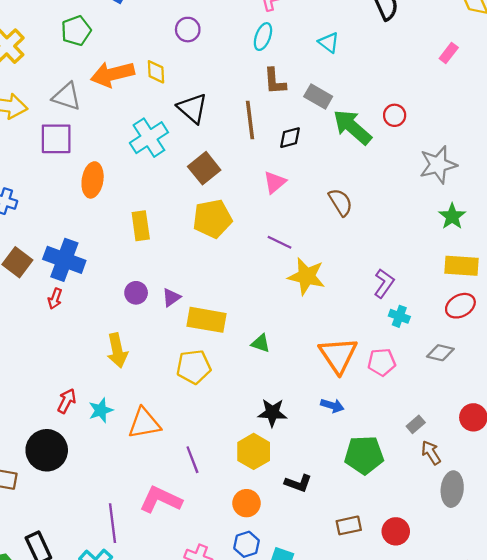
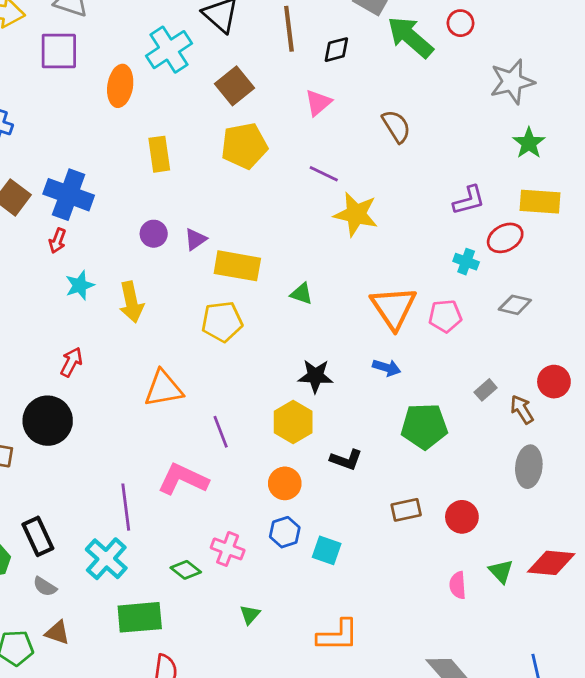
orange ellipse: (93, 180) -> (120, 86), moved
purple L-shape: (384, 283) -> (469, 200), moved, turned 40
red ellipse: (460, 306) -> (505, 238), moved
cyan star: (101, 410) -> (80, 285), moved
brown arrow: (431, 453) -> (522, 409), moved

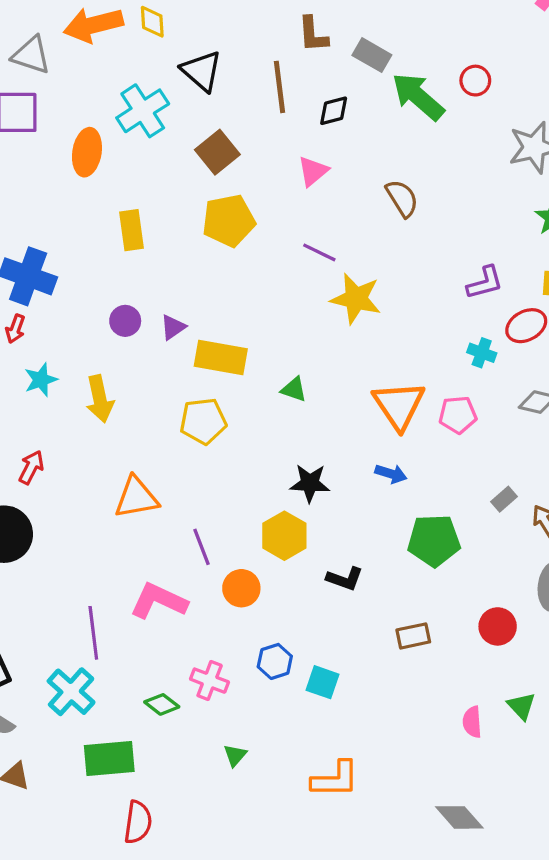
orange circle: (285, 483) -> (241, 588), moved
red circle: (462, 517) -> (498, 626), moved

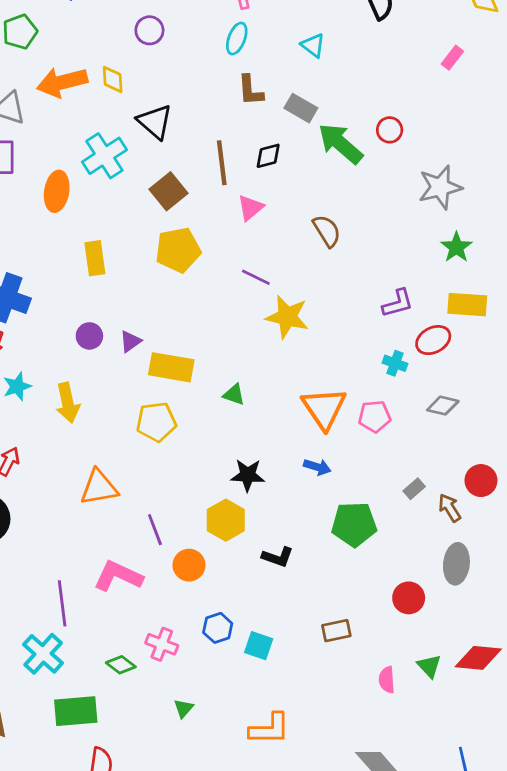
brown line: (280, 87) -> (222, 163), moved
brown rectangle: (413, 636) -> (336, 631), moved

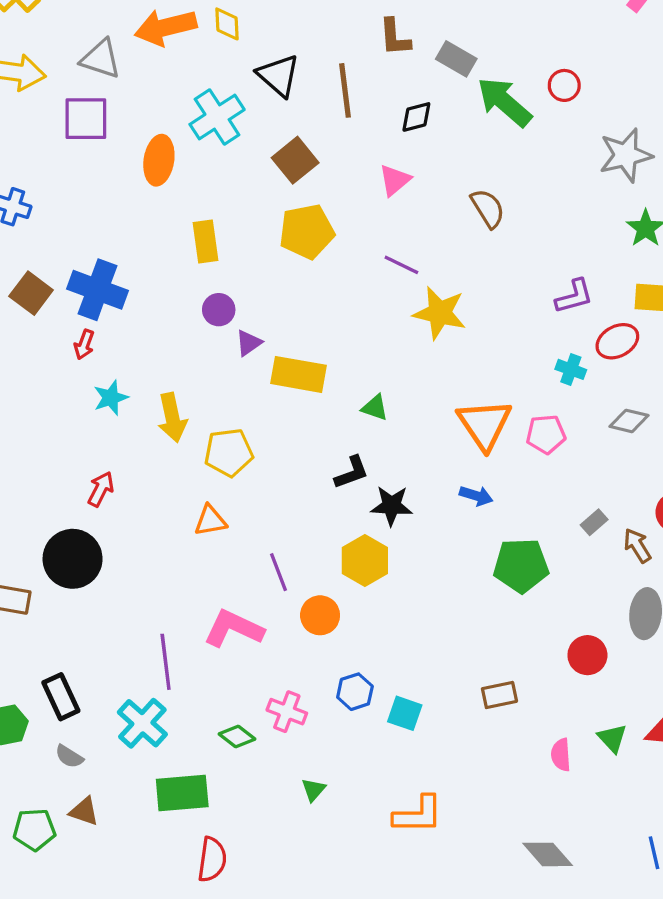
brown line: (222, 163) -> (345, 90), moved
purple circle: (89, 336) -> (219, 310), moved
yellow pentagon: (156, 422) -> (229, 453), moved
orange triangle: (99, 487) -> (210, 521), size x0.7
black L-shape: (278, 557) -> (352, 472), moved, turned -40

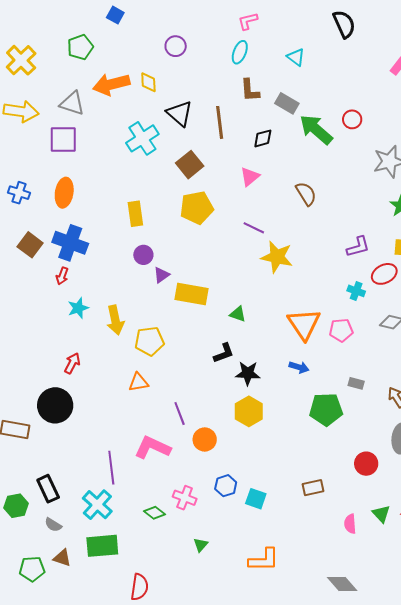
orange ellipse: (159, 160) -> (64, 193), moved
gray rectangle: (594, 522) -> (356, 383), moved, turned 56
yellow hexagon: (365, 560) -> (249, 411), moved
green rectangle: (182, 793) -> (102, 546), moved

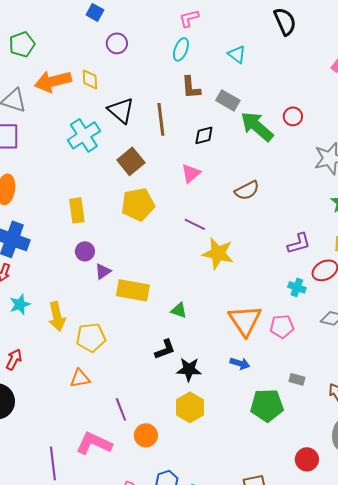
blue square: (115, 15) -> (95, 12), moved
brown semicircle: (306, 194) -> (247, 190), turned 95

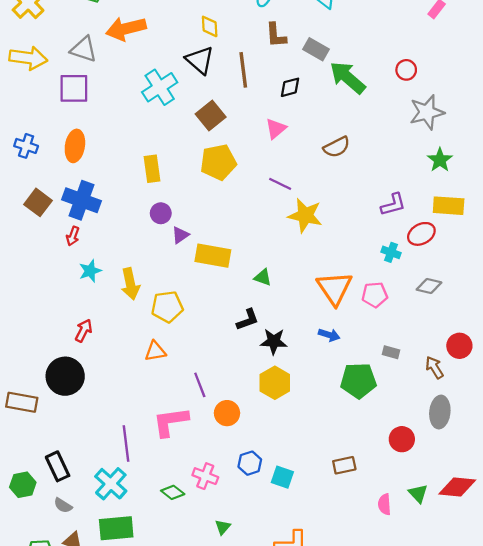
yellow diamond: (90, 79) -> (210, 26), moved
red circle: (293, 116) -> (406, 70), moved
pink L-shape: (94, 443) -> (171, 422), turned -33

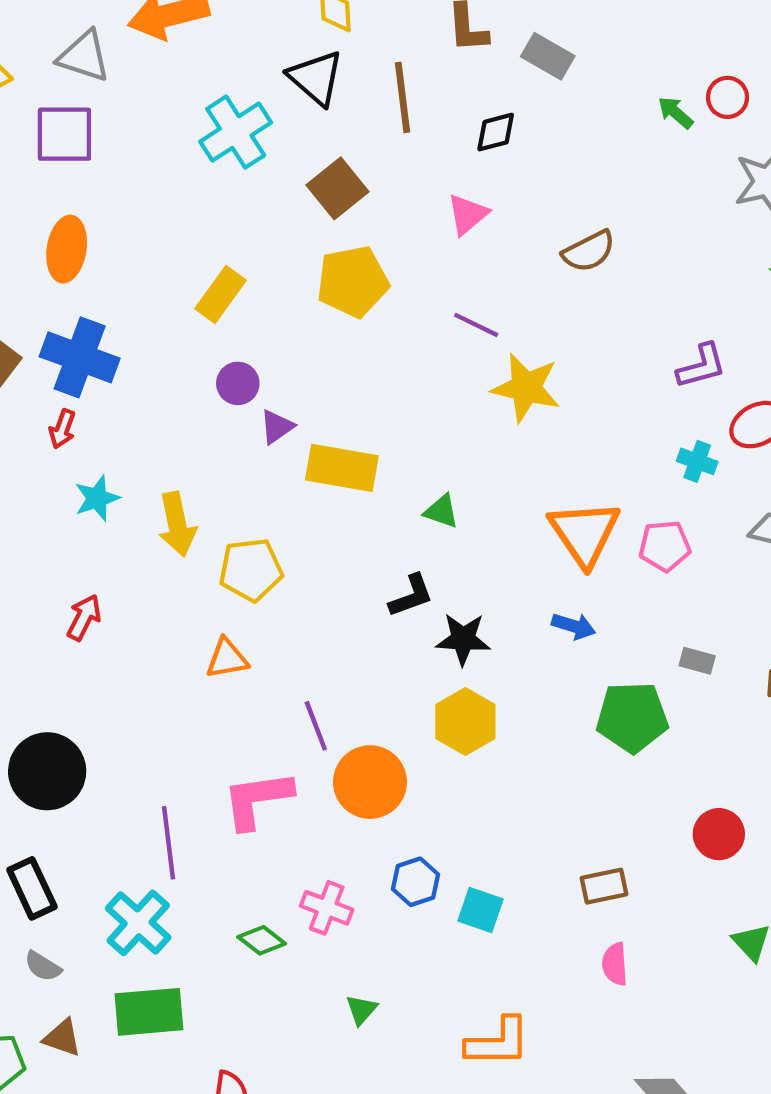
green arrow: (348, 78) -> (676, 113), moved, size x0.5
yellow rectangle: (152, 169) -> (220, 295), turned 44
black circle: (65, 376) -> (47, 771), moved
orange circle: (227, 413) -> (370, 782), size x1.4
pink semicircle: (384, 504) -> (615, 964), moved

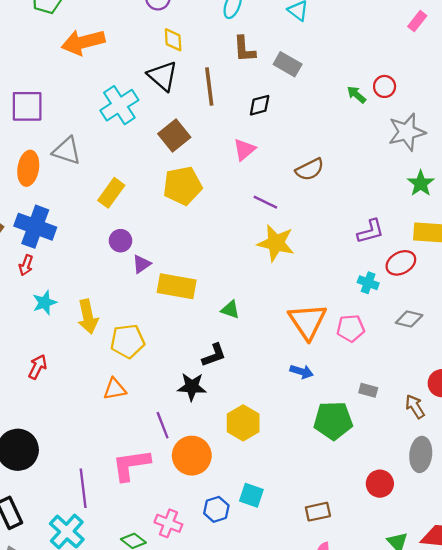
gray triangle: (84, 56) -> (67, 151), moved
purple line: (476, 325) -> (265, 202), moved
black star: (463, 639) -> (192, 387), moved
cyan square: (480, 910) -> (251, 495), moved

